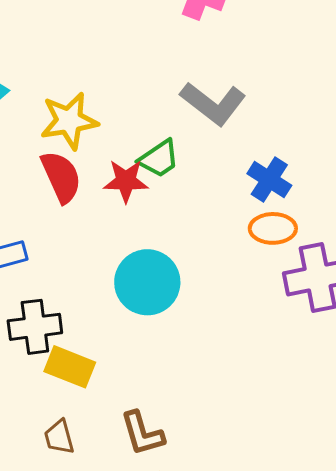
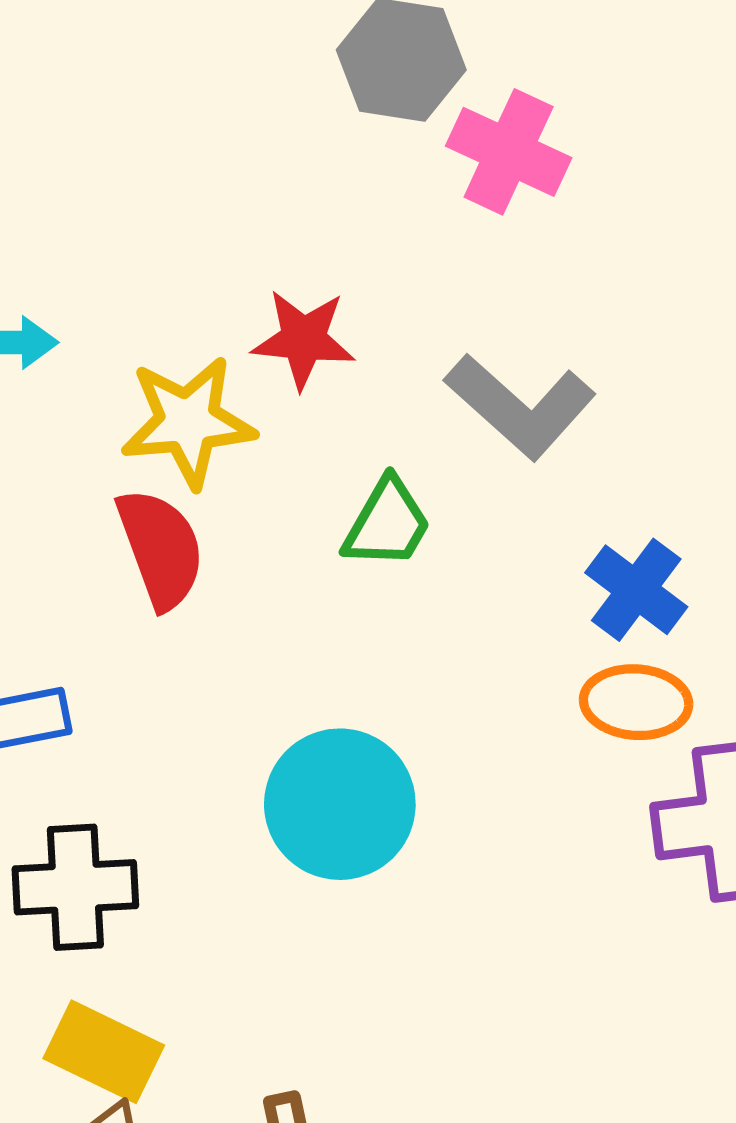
green trapezoid: (159, 159) -> (387, 523), turned -30
red star: (126, 181) -> (303, 339), moved
yellow rectangle: (70, 367) -> (104, 1052), moved

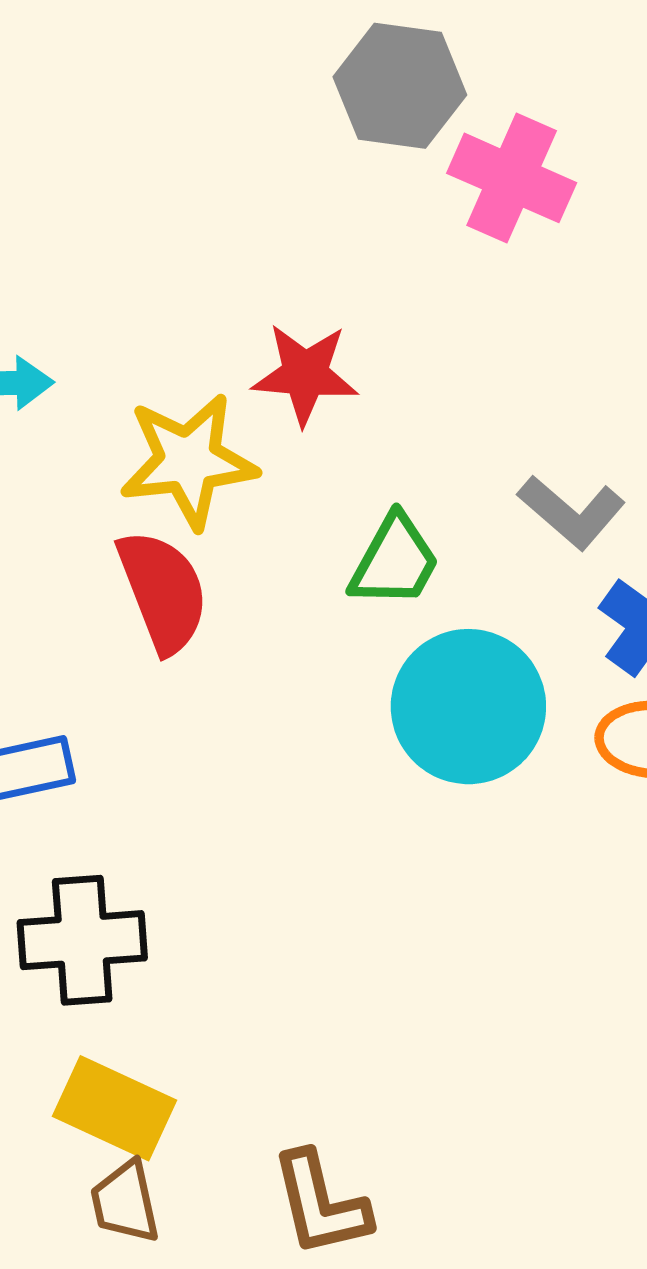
gray L-shape: (520, 406) -> (572, 512), moved, size x0.7
cyan circle: (340, 804) -> (468, 707), moved

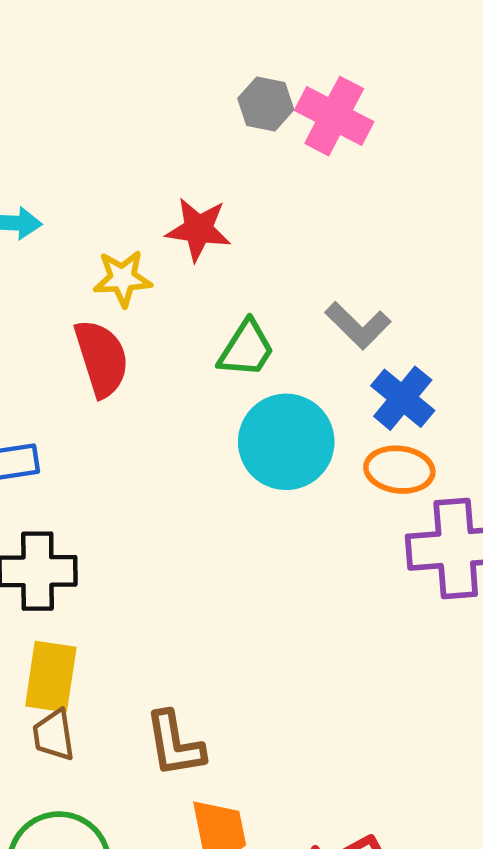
gray hexagon: (400, 86) -> (266, 104), moved, size x0.7
yellow star: (188, 461) -> (123, 278), size x0.7
yellow rectangle: (115, 1108) -> (51, 677), turned 70

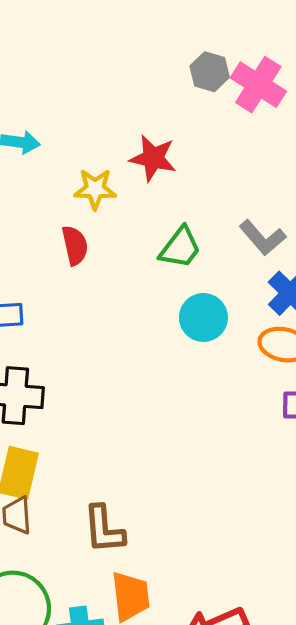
red semicircle: (101, 358) -> (75, 245), size x0.7
cyan circle: (286, 442) -> (203, 317), size x0.7

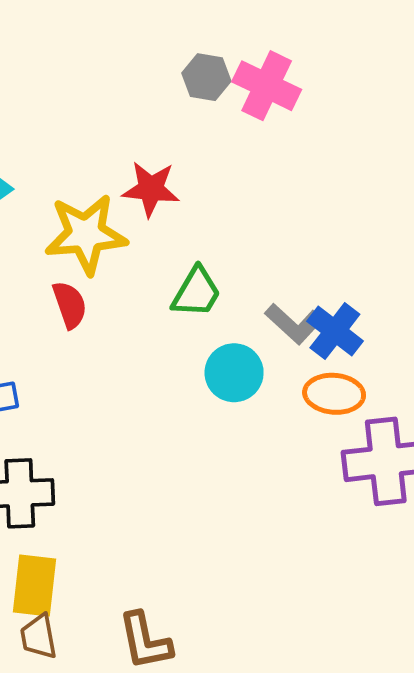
yellow star: (95, 189) -> (86, 234), size x1.6
gray L-shape: (263, 238) -> (294, 324), moved

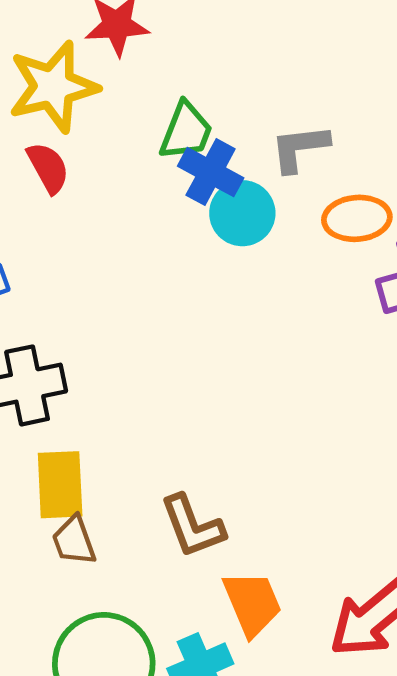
gray L-shape: (294, 324) -> (300, 148), turned 140
blue cross: (335, 331) -> (211, 172), moved

